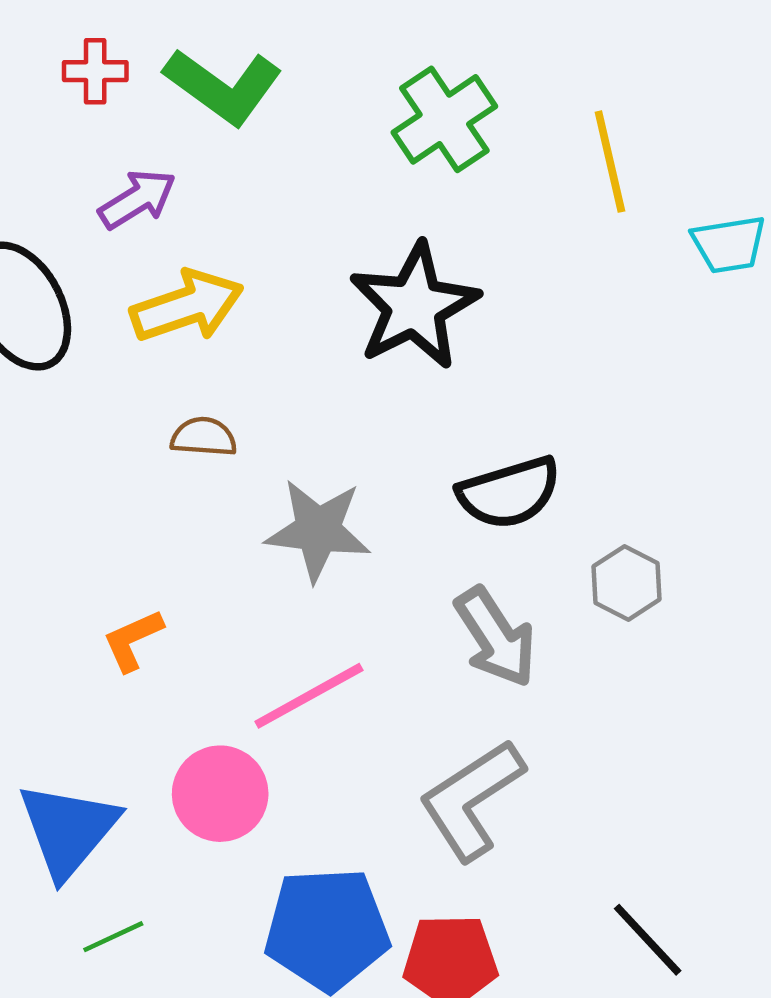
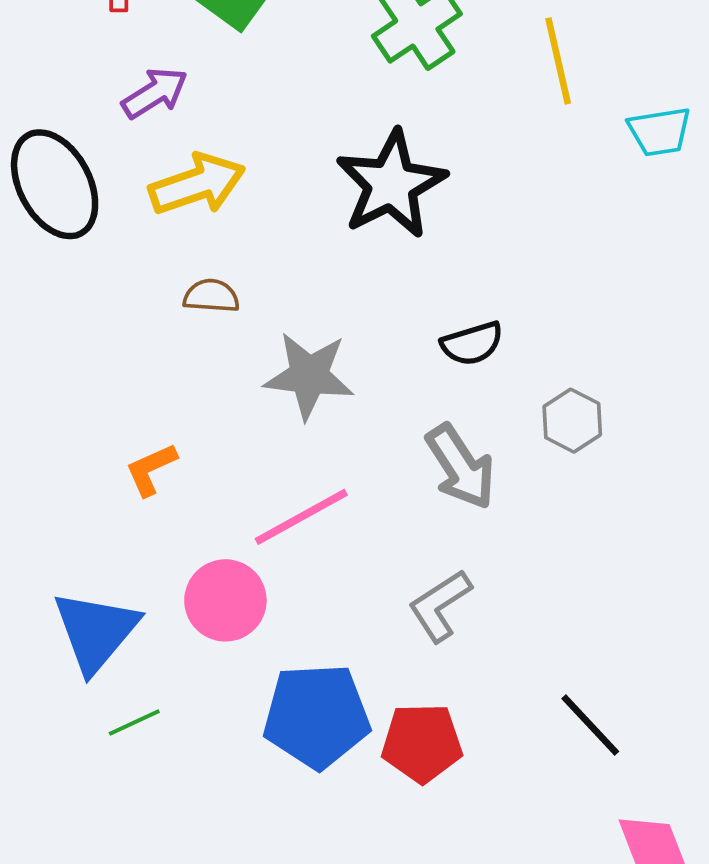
black semicircle: (509, 493) -> (472, 344), size x0.7
gray L-shape: (471, 800) -> (440, 606), size x0.7

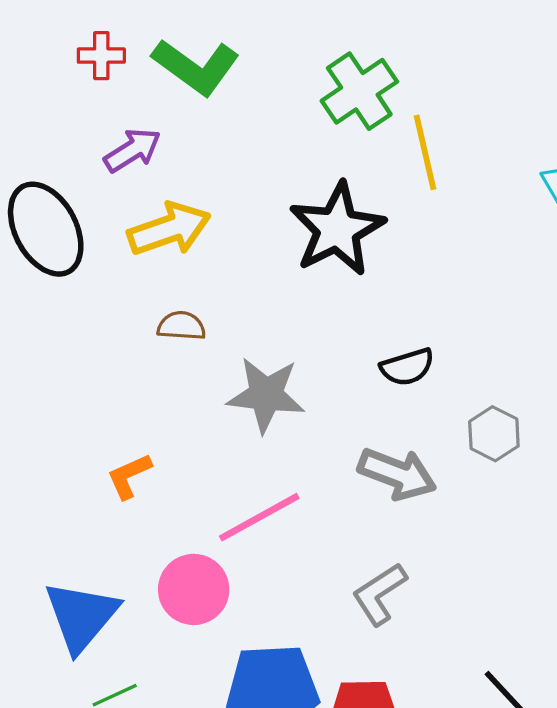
yellow line: (558, 61) -> (425, 152), moved
gray arrow: (461, 467) -> (397, 474), turned -36

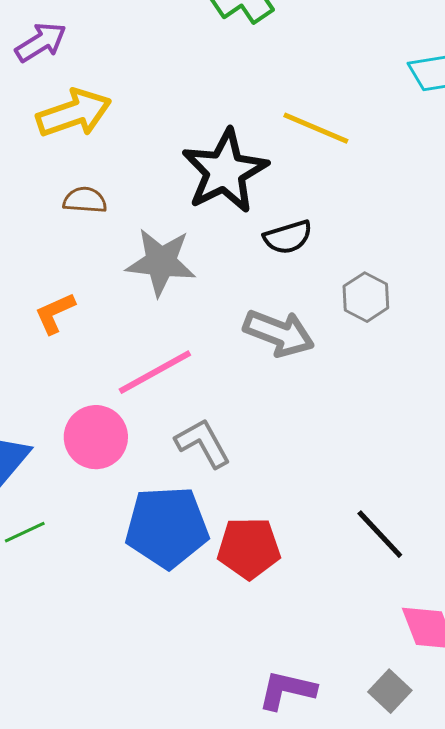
yellow line: (425, 152) -> (316, 128), moved, turned -54
black star: (337, 229) -> (225, 171), moved
orange L-shape: (129, 476) -> (55, 313), moved
gray L-shape: (379, 594) -> (203, 443), moved, turned 94

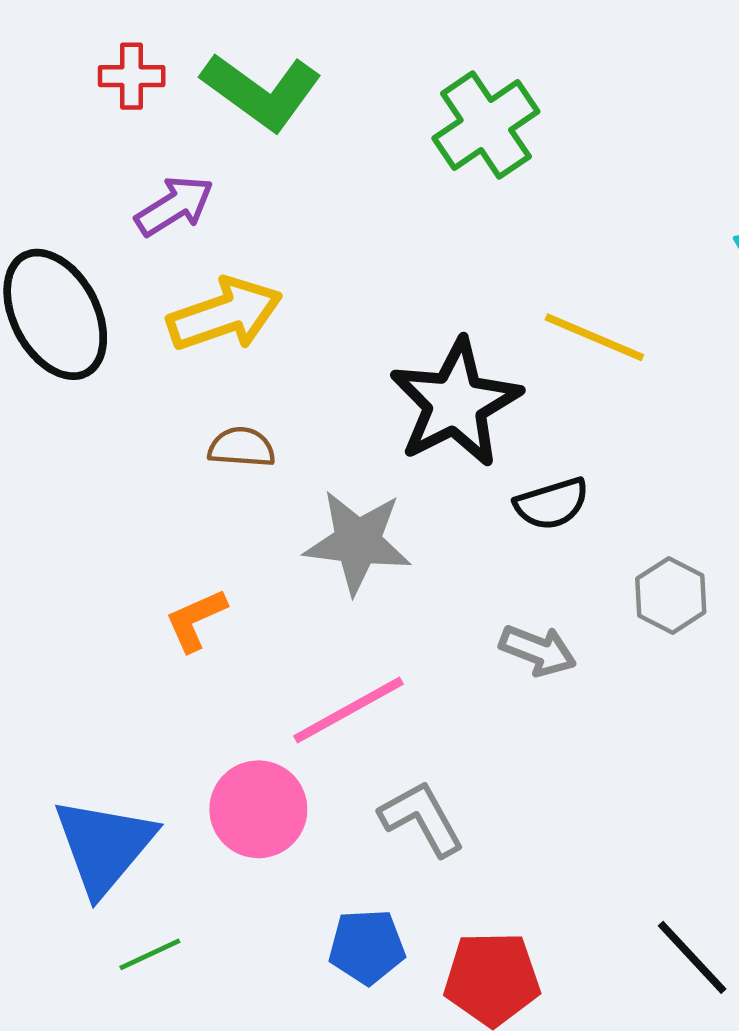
gray arrow: (279, 333) -> (538, 650), size x0.7
blue pentagon: (167, 527) -> (367, 947), size x0.6

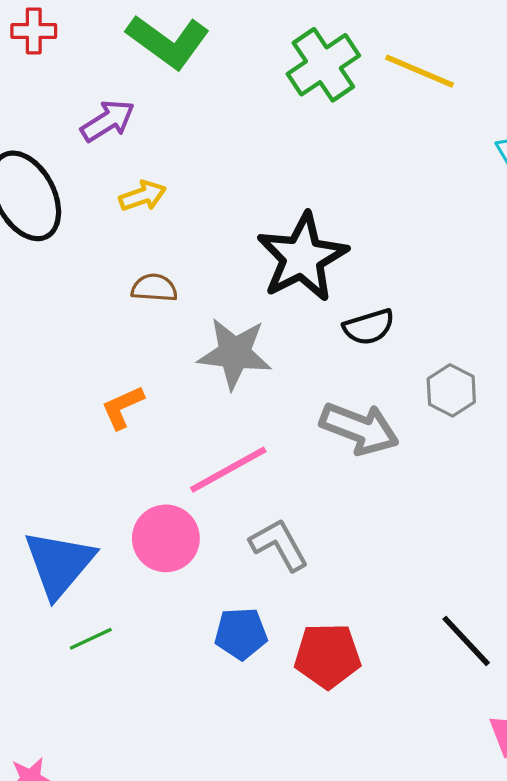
red cross: (132, 76) -> (34, 31), moved
yellow arrow: (225, 314) -> (143, 196), size x0.6
yellow line: (594, 337) -> (420, 71), moved
gray arrow: (538, 650) -> (359, 428), size x1.5

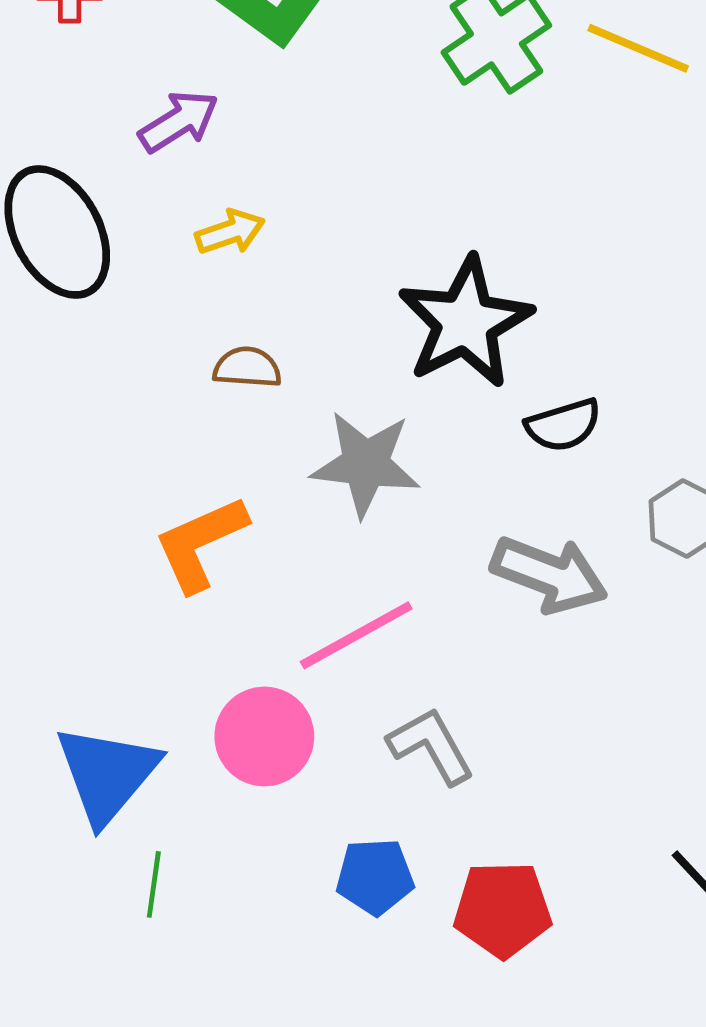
orange L-shape: (123, 407) -> (201, 543), size x1.5
green line: (91, 639) -> (154, 884), turned -57

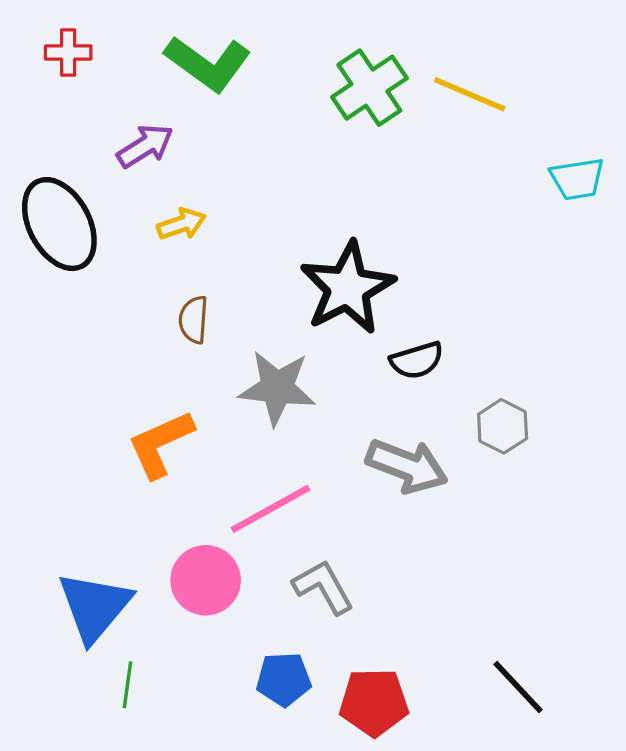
brown semicircle: (247, 367) -> (194, 320), turned -90

